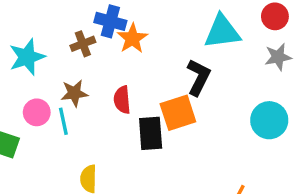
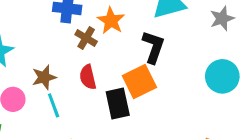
orange star: (132, 38) -> (111, 21), moved
brown cross: (83, 44) -> (86, 38), moved, turned -30
cyan line: (63, 121) -> (54, 105), moved

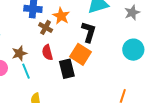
orange square: (139, 81) -> (80, 54), turned -30

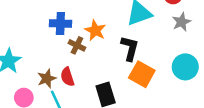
red semicircle: (47, 52) -> (67, 77), moved
orange square: (80, 54) -> (142, 74), moved

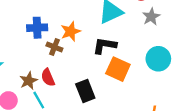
orange star: (95, 30) -> (71, 31), turned 30
black L-shape: (130, 48) -> (105, 46), turned -90

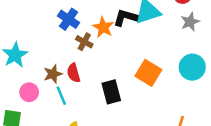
blue cross: (37, 28) -> (68, 19), turned 30
orange star: (71, 31) -> (103, 27), turned -30
black L-shape: (105, 46) -> (126, 18), moved

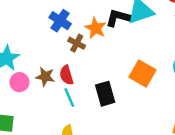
brown star: (53, 74) -> (45, 77), turned 30
pink circle: (29, 92) -> (19, 82), moved
cyan line: (61, 96) -> (69, 97), moved

